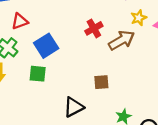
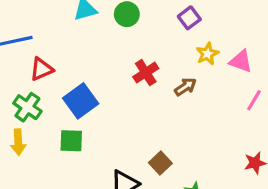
brown arrow: (122, 40) -> (185, 87), size x0.6
brown square: (101, 82) -> (160, 163), moved, turned -35

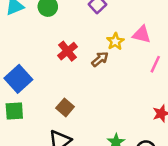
yellow star: (207, 54) -> (115, 41), moved
brown square: (160, 163) -> (65, 107), moved

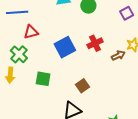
blue square: (18, 79) -> (65, 47), moved

